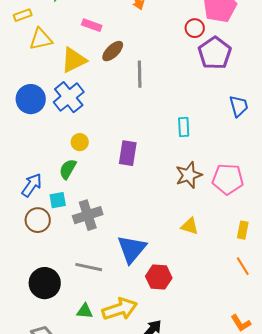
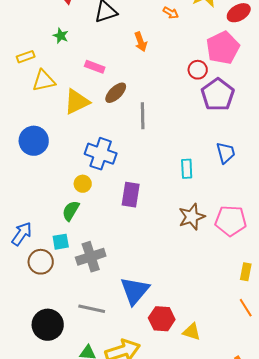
blue cross: (69, 97) -> (101, 154), moved, turned -32
blue trapezoid: (239, 106) -> (226, 153), moved
blue arrow: (32, 185) -> (22, 234), moved
yellow triangle: (190, 226) -> (192, 332), moved

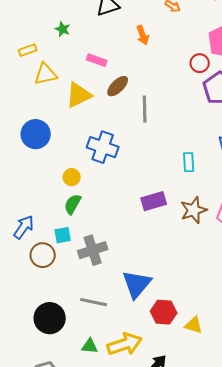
yellow circle: (83, 184) -> (72, 177), moved
purple rectangle: (131, 195) -> (154, 201), moved, turned 65

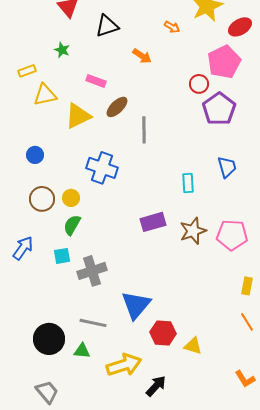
orange arrow: (143, 35) -> (142, 56), turned -36
blue circle: (36, 134) -> (35, 155), size x0.6
brown circle: (43, 255) -> (42, 199), moved
green triangle: (90, 346) -> (82, 351), moved

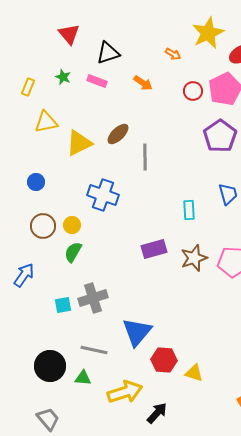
yellow rectangle: (27, 71) -> (28, 87), moved, turned -48
pink rectangle: (96, 81) -> (97, 81), moved
red circle: (199, 84) -> (193, 91), moved
cyan square: (62, 256) -> (63, 305), moved

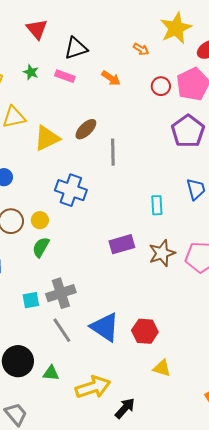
blue triangle: (137, 332) -> (105, 327), turned -36
gray line: (94, 350) -> (62, 330), moved, turned 44
red hexagon: (164, 360) -> (145, 331), moved

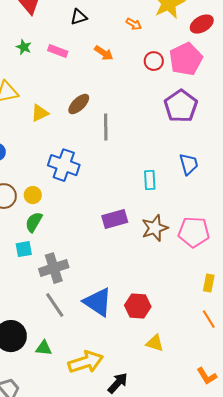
black triangle: (76, 48) -> (79, 17), moved, size x0.7
yellow triangle: (47, 138) -> (40, 113), size x0.7
cyan square: (31, 300) -> (24, 249), moved

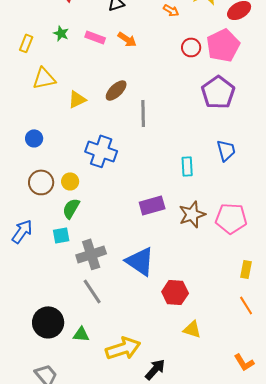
orange arrow: (104, 53) -> (127, 39), moved
blue triangle: (98, 302) -> (140, 261), moved

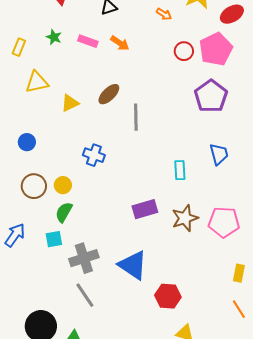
blue cross: (101, 151) -> (94, 155), size x0.7

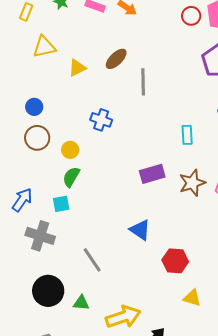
brown circle: (34, 186) -> (37, 138), moved
gray cross: (84, 258) -> (40, 236), moved, turned 36
blue triangle: (133, 265) -> (140, 230), size x0.7

